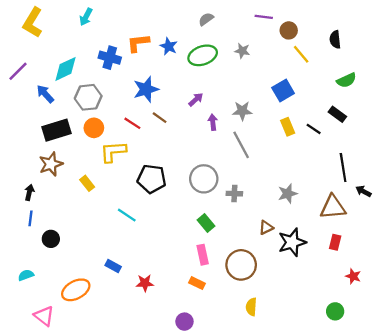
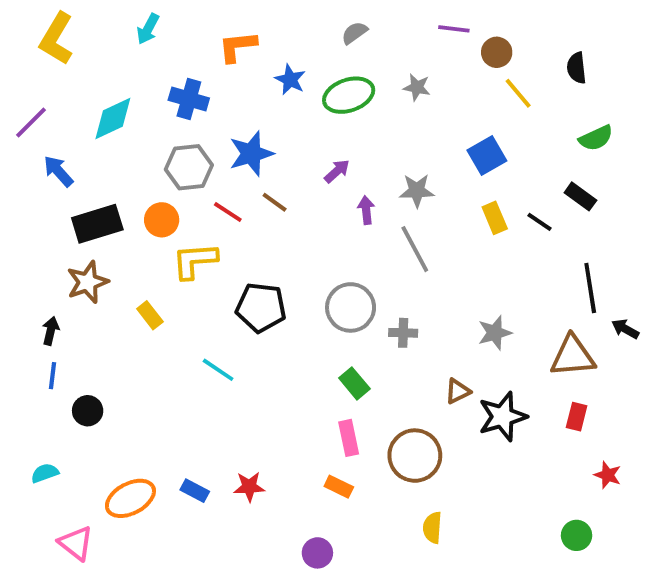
orange L-shape: (138, 43) -> (238, 46), moved
blue arrow: (45, 94) -> (58, 171), moved
gray hexagon: (88, 97) -> (189, 167), moved
blue rectangle: (113, 266) -> (195, 491), moved

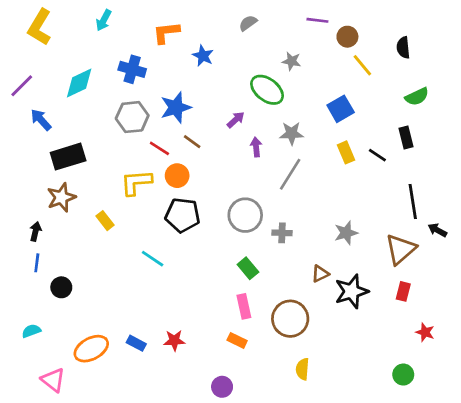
green ellipse: (349, 95) -> (267, 90), moved, turned 56
black rectangle: (580, 196) -> (406, 137), turned 40
orange circle: (162, 220) -> (177, 176), moved
gray line: (415, 249) -> (290, 174), turned 60
brown triangle: (573, 356) -> (401, 249), turned -36

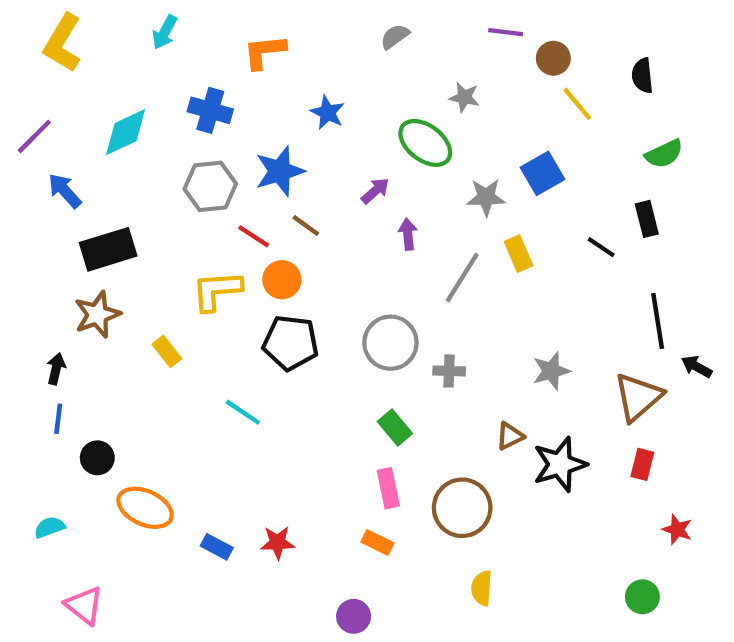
blue star: (203, 56) -> (327, 113), moved
gray star: (292, 133) -> (486, 197), moved
yellow rectangle: (346, 152) -> (519, 254), moved
orange ellipse: (91, 349) -> (145, 508), moved, turned 52

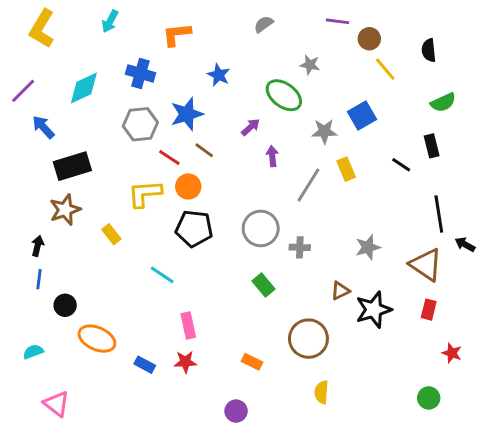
brown triangle: (638, 397) -> (426, 265), turned -45
pink rectangle: (388, 488) -> (188, 326), moved

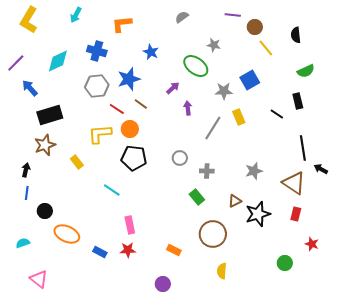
gray circle: (261, 228) -> (180, 158), size x0.6
green rectangle: (264, 285) -> (197, 197), moved
green circle: (429, 398) -> (285, 263), moved

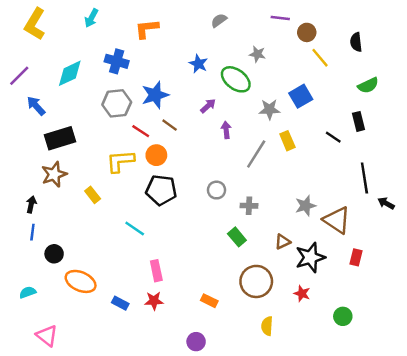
blue star: (151, 52) -> (198, 64), moved
brown triangle: (294, 183) -> (337, 220), moved
red star: (312, 244) -> (302, 293), moved

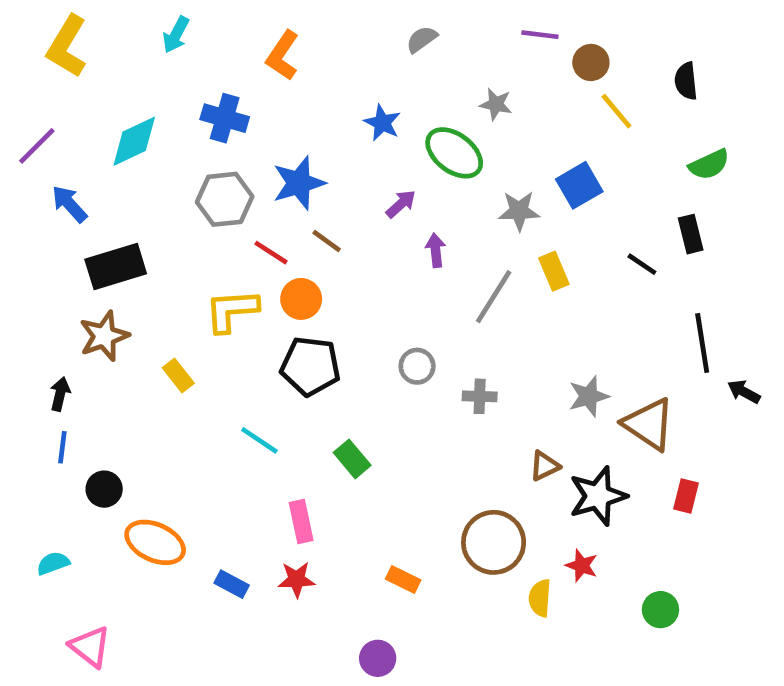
orange L-shape: (147, 29) -> (283, 56), turned -50
green rectangle: (237, 237) -> (352, 459), moved
yellow semicircle: (267, 326) -> (540, 598), moved

